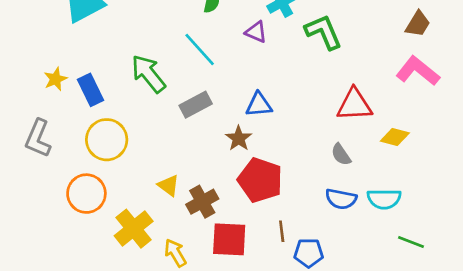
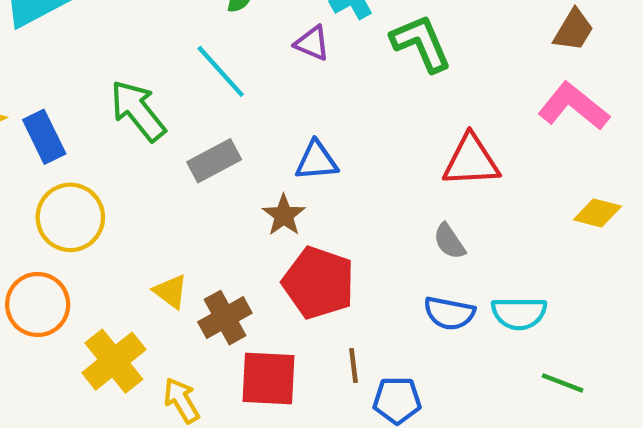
yellow diamond: (395, 137) -> (597, 213), moved

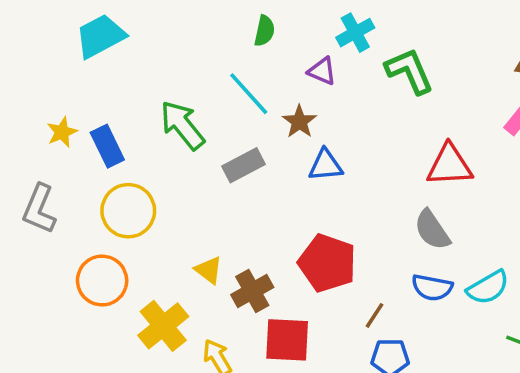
brown star: (284, 215) -> (299, 122), moved
gray semicircle: (449, 241) -> (432, 230), size x1.4
cyan semicircle: (519, 313) -> (488, 287), turned -30
brown line: (353, 365) -> (374, 315), moved, turned 40

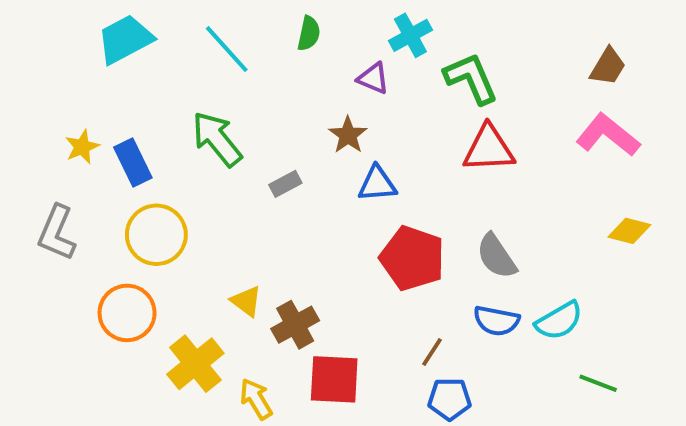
cyan line: (249, 94) -> (227, 49), moved
gray rectangle: (244, 165) -> (285, 184), size x0.7
red triangle: (450, 165) -> (489, 149), moved
red pentagon: (327, 263) -> (412, 258), moved

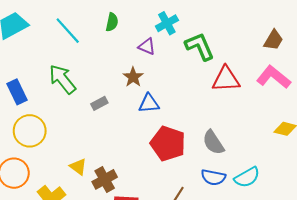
red triangle: (489, 149) -> (226, 79), moved

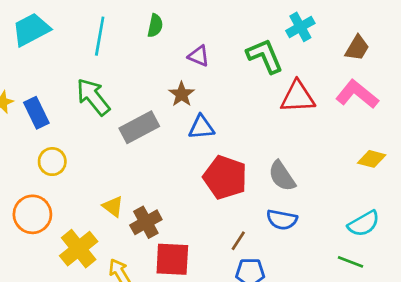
cyan cross: (167, 23) -> (300, 27), moved
cyan line: (68, 31) -> (100, 36), turned 52
gray rectangle: (99, 103) -> (139, 127), size x1.8
yellow circle: (30, 131) -> (52, 162), size x0.7
cyan semicircle: (247, 177) -> (364, 224), moved

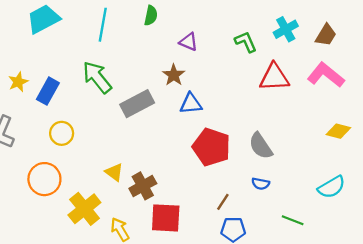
cyan cross: (300, 27) -> (286, 29), moved
green L-shape: (265, 56) -> (246, 42), size x0.7
blue rectangle: (36, 113) -> (48, 91), turned 55
blue semicircle: (282, 220) -> (261, 184), size x0.7
green line: (350, 262) -> (293, 220), moved

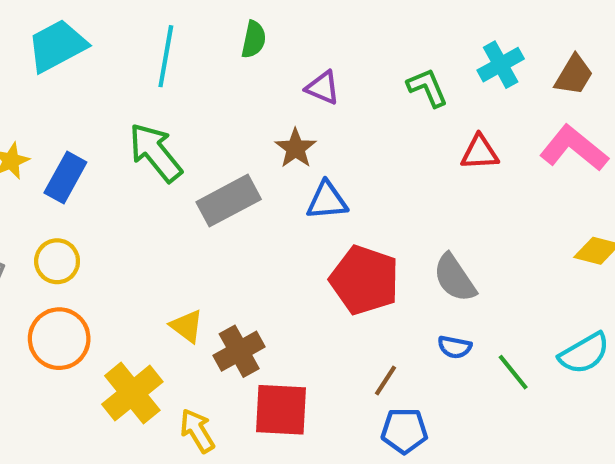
red triangle: (274, 77) -> (480, 152), size x0.7
yellow circle: (62, 133) -> (57, 261), moved
green line: (293, 220) -> (513, 372), moved, turned 30

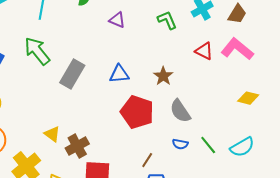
brown star: (296, 148) -> (163, 76), moved
red triangle: (480, 152) -> (204, 51), moved, turned 30
gray rectangle: (229, 201) -> (72, 74), turned -32
green line: (513, 372) -> (208, 145), moved

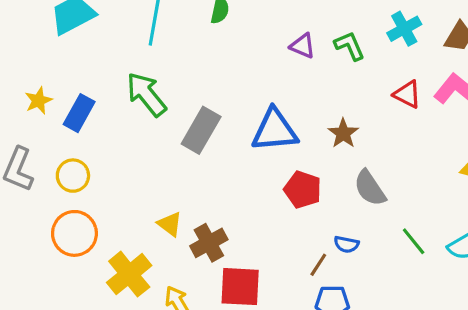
purple triangle: (117, 20) -> (303, 46), moved
blue triangle: (119, 74) -> (275, 130), size x1.5
red pentagon: (137, 112) -> (303, 190), size x0.7
blue semicircle: (180, 144) -> (346, 244), moved

